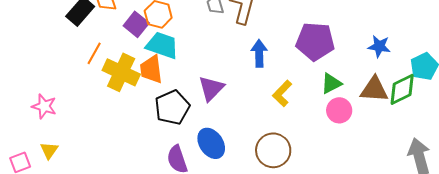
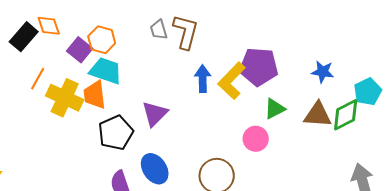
yellow L-shape: (282, 93) -> (232, 81), moved, size x1.4
pink circle: (339, 110) -> (256, 139), moved

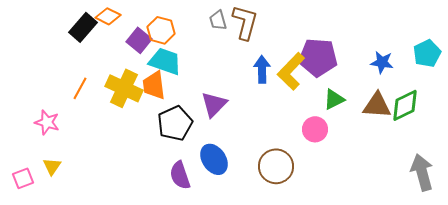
orange diamond: (49, 26) -> (108, 16), turned -45
orange line: (38, 79) -> (80, 88), moved
cyan pentagon: (368, 92) -> (427, 53), moved

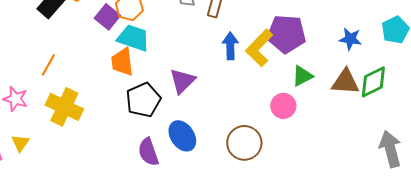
yellow cross: (124, 88) -> (64, 107), moved

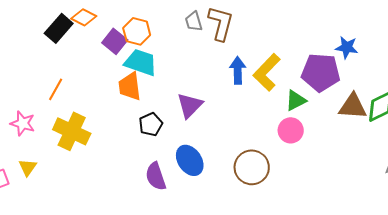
purple pentagon: (286, 34) -> (321, 72), moved
blue star: (350, 39) -> (347, 47), moved
green triangle: (302, 76) -> (296, 100), moved
black pentagon: (143, 100) -> (151, 124), size x0.7

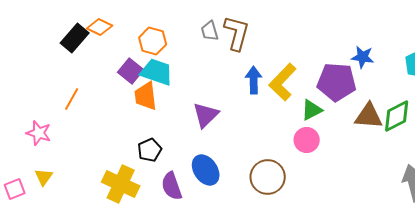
purple square: (115, 41) -> (131, 71), moved
black pentagon: (151, 124) -> (150, 150), moved
yellow cross: (72, 131) -> (121, 184), moved

